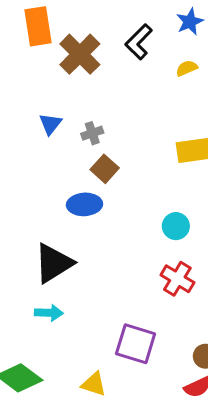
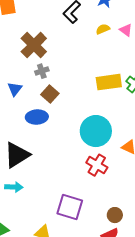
brown cross: (80, 54) -> (34, 45), moved
blue triangle: (50, 124) -> (15, 89), moved
cyan circle: (176, 226) -> (96, 131), size x1.8

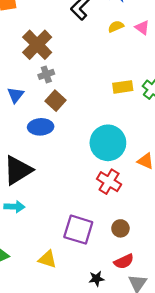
yellow rectangle: (109, 82) -> (123, 87), size x0.7
brown circle: (115, 215) -> (120, 228), moved

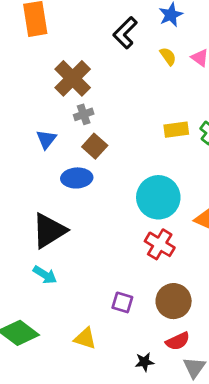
yellow semicircle: (116, 26) -> (168, 56), turned 77
cyan arrow: (14, 207) -> (45, 275), turned 30
brown circle: (120, 228) -> (174, 301), size x1.6
purple square: (78, 230) -> (122, 302), size x0.6

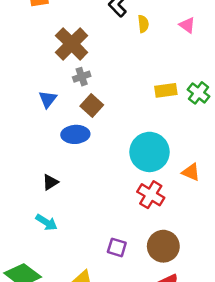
yellow semicircle: (168, 56) -> (143, 24), moved, turned 30
black triangle: (49, 231) -> (50, 182), size x0.5

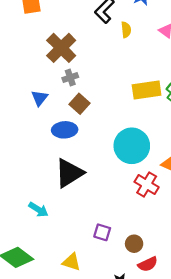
yellow rectangle: (166, 90) -> (147, 90), size x1.4
black triangle: (50, 182) -> (69, 173), moved, size x2.0
red cross: (151, 195) -> (147, 185), moved
brown circle: (163, 246) -> (134, 244), moved, size x0.6

